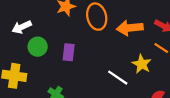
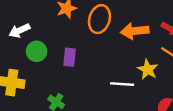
orange ellipse: (97, 17) -> (99, 19), turned 30
white line: (118, 78) -> (122, 84), turned -30

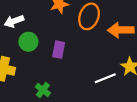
white line: (122, 84) -> (105, 78), turned -30

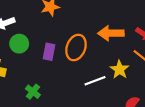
orange ellipse: (89, 16) -> (76, 48), moved

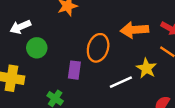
purple rectangle: (49, 52) -> (74, 70), moved

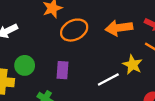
green circle: (37, 48) -> (25, 65), moved
orange ellipse: (98, 48) -> (74, 30), moved, turned 50

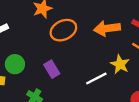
purple rectangle: (62, 70) -> (52, 69), turned -36

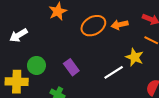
orange arrow: (107, 28) -> (120, 25), size x0.7
orange ellipse: (63, 30) -> (93, 26), moved

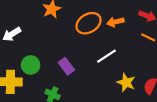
yellow star: (135, 57) -> (126, 83), moved
white line: (114, 72) -> (107, 56), moved

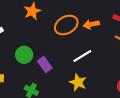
green circle: (31, 65) -> (24, 55), moved
yellow star: (126, 83) -> (78, 82), moved

